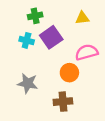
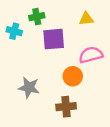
purple square: (51, 37) -> (54, 39), turned 30
cyan cross: (27, 40) -> (14, 31), moved

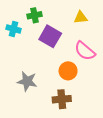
purple square: (54, 39) -> (50, 36), turned 35
pink semicircle: (91, 55) -> (85, 51), turned -125

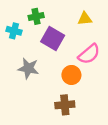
pink semicircle: (85, 51) -> (89, 54), turned -80
gray star: (27, 81) -> (28, 68), moved

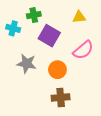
orange circle: (71, 75) -> (57, 70), moved

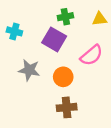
green cross: (34, 15) -> (65, 17), moved
yellow triangle: (79, 17) -> (99, 19), moved

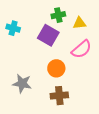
yellow triangle: (99, 19) -> (79, 23), moved
gray star: (29, 70) -> (22, 83), moved

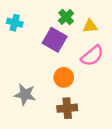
green cross: (58, 15) -> (66, 17), turned -32
cyan cross: (13, 28) -> (15, 23), moved

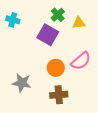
pink semicircle: (92, 56) -> (81, 61), moved

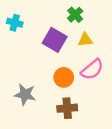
green cross: (58, 15) -> (75, 15), moved
yellow triangle: (79, 23) -> (85, 40), moved

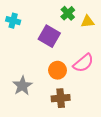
yellow triangle: (85, 40) -> (87, 22), moved
gray star: (25, 94) -> (22, 86), turned 30

